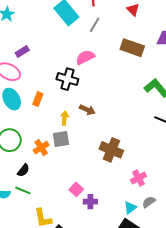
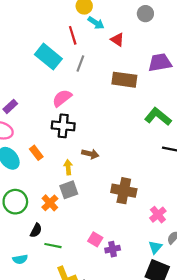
pink semicircle: (85, 57) -> (62, 98), moved
orange rectangle: (38, 99) -> (36, 153), turned -48
green line: (23, 190) -> (53, 246), moved

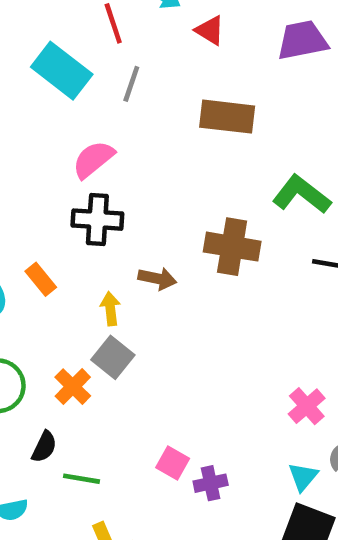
purple trapezoid: (160, 62) -> (302, 40), moved
gray square: (69, 190) -> (113, 357), turned -30
brown cross: (124, 191) -> (232, 247), moved

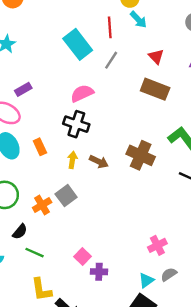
red triangle: (210, 30) -> (156, 57), moved
yellow arrow: (110, 309) -> (72, 160), moved

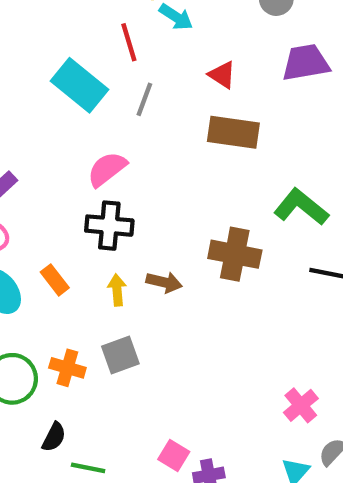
gray square: (66, 196) -> (120, 355), turned 30
orange cross: (42, 205) -> (67, 368), moved, turned -30

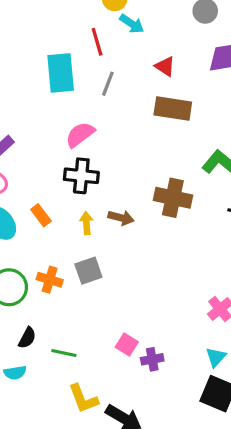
cyan rectangle: (80, 85) -> (61, 73), turned 45
black semicircle: (54, 437) -> (27, 338), moved

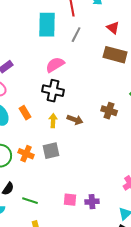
brown cross: (173, 198) -> (109, 111), size x0.7
pink square: (127, 345) -> (70, 200), turned -32
purple cross: (152, 359) -> (92, 202), moved

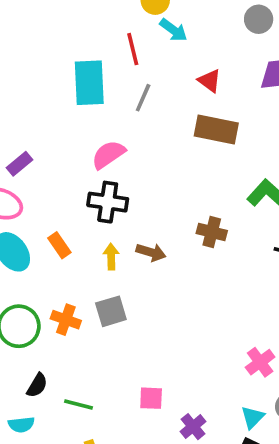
purple cross: (92, 202) -> (193, 427), moved, turned -32

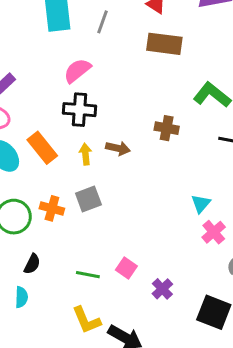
orange rectangle: (59, 245) -> (42, 148), size x1.5
pink square: (151, 398) -> (126, 268), turned 36
green line: (78, 405) -> (88, 275), moved
cyan triangle: (253, 417) -> (201, 204), moved
cyan semicircle: (21, 425) -> (21, 297), turned -78

